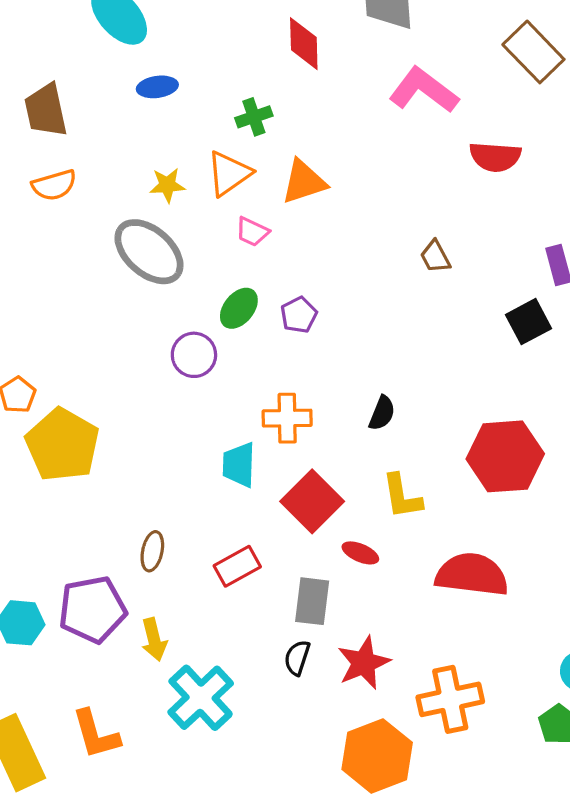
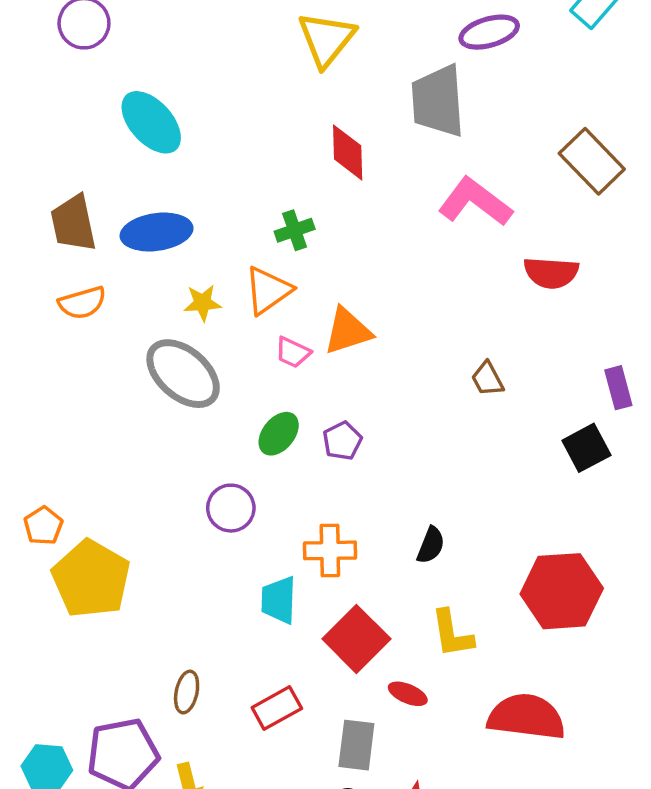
blue ellipse: (157, 87) -> (157, 232), moved, size x1.6
orange triangle: (304, 182) -> (348, 331), moved
purple circle: (194, 355) -> (231, 508), moved

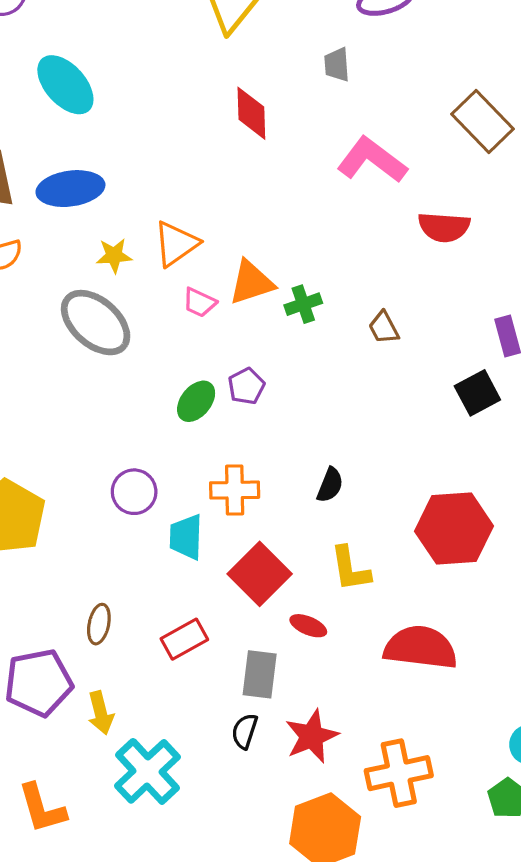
gray trapezoid: (438, 101) -> (337, 65), size x0.5
green cross: (295, 230) -> (303, 304), moved
green ellipse: (279, 434) -> (196, 401), moved
purple circle: (231, 508) -> (134, 492), moved

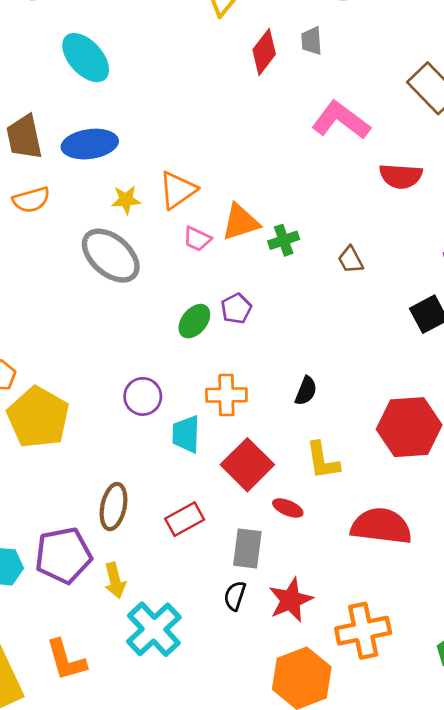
red diamond: (251, 113) -> (264, 52), moved, turned 39
brown ellipse: (99, 624) -> (113, 507), size x1.4

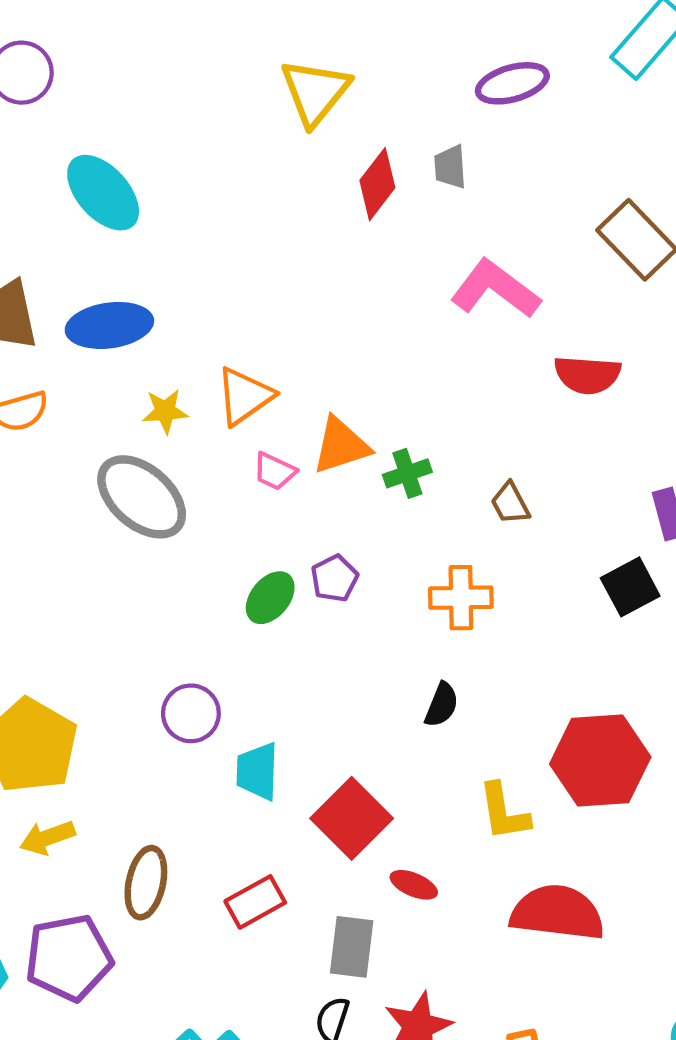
orange cross: (226, 395) -> (461, 598), moved
yellow L-shape: (323, 461) -> (504, 812), moved
yellow arrow: (115, 580) -> (47, 838), moved, turned 84

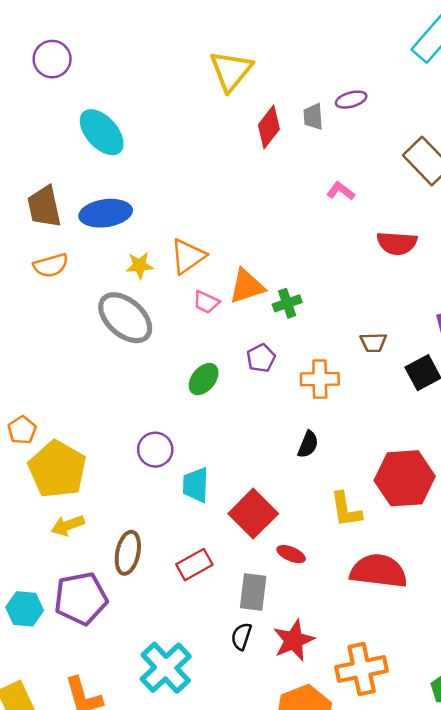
purple ellipse: (512, 83) -> (351, 100), moved, size x0.7
pink L-shape: (495, 289) -> (341, 191), size x0.5
brown trapezoid: (510, 503) -> (373, 342), moved, turned -64
purple pentagon: (334, 578) -> (261, 358), moved

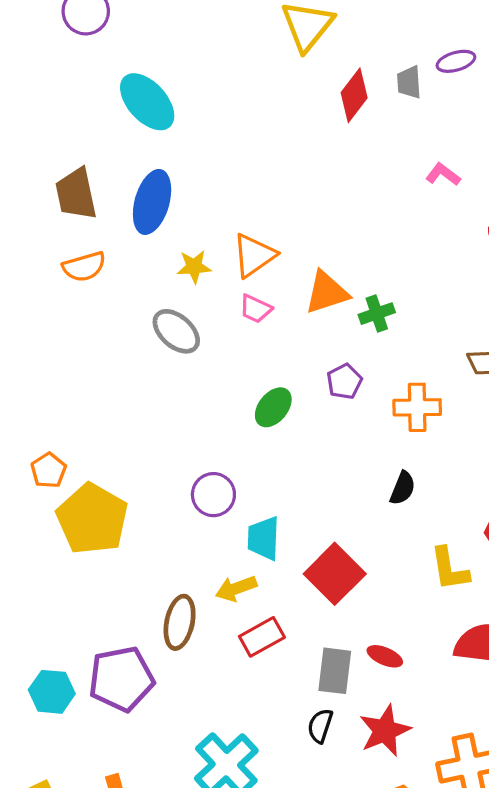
blue ellipse: (106, 213) -> (152, 202), turned -66
pink trapezoid: (206, 302) -> (255, 309), moved
gray ellipse: (125, 318) -> (176, 331), size x0.7
yellow arrow: (68, 525) -> (236, 588), moved
red ellipse: (291, 554) -> (385, 656), moved

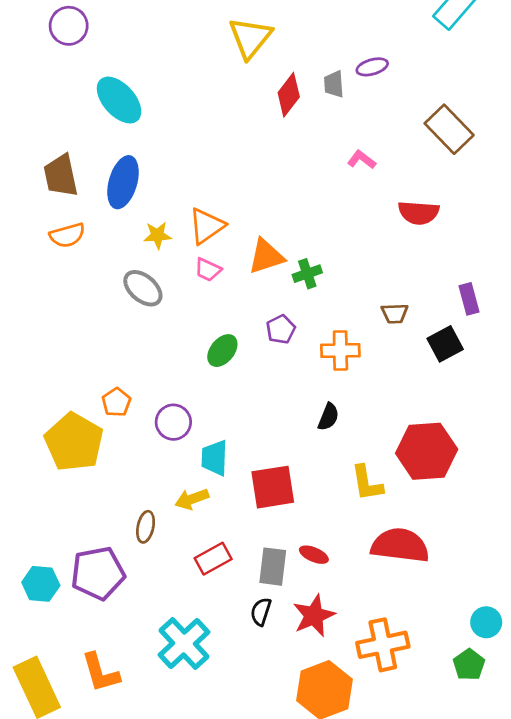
orange pentagon: (49, 470) -> (116, 402), moved
red square: (335, 574) -> (273, 487), turned 36
brown ellipse: (180, 622) -> (146, 527), size x0.7
red rectangle: (262, 637) -> (213, 559), moved

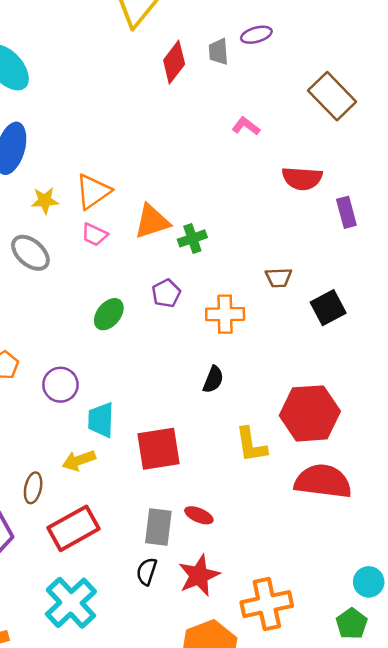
purple rectangle: (469, 299) -> (346, 212), moved
red semicircle: (400, 545) -> (323, 481), moved
red rectangle: (213, 559) -> (74, 528), moved, size x1.4

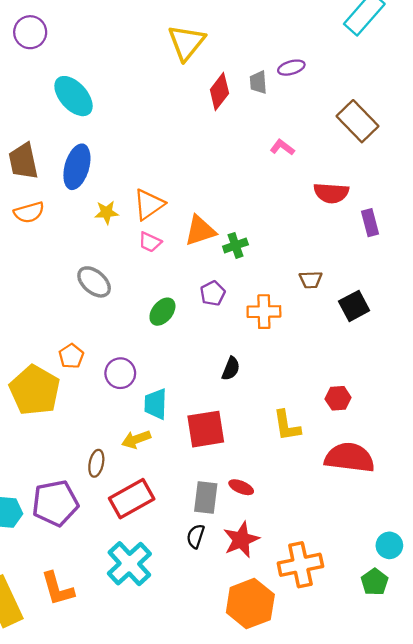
gray ellipse: (30, 253) -> (94, 282), moved
black semicircle: (213, 379) -> (231, 369), moved
red hexagon: (310, 413) -> (338, 398), size x0.5

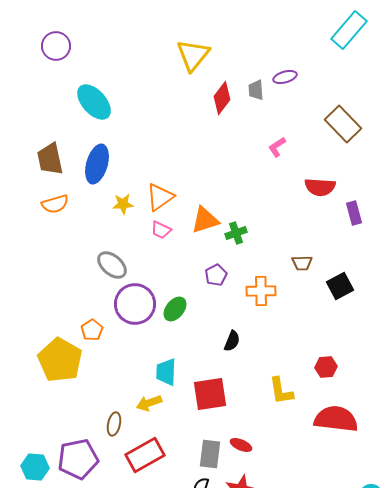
pink L-shape: (282, 147) -> (277, 147), turned -70
green ellipse: (162, 312) -> (175, 309), moved
purple circle: (120, 373) -> (135, 304), moved, size x1.5

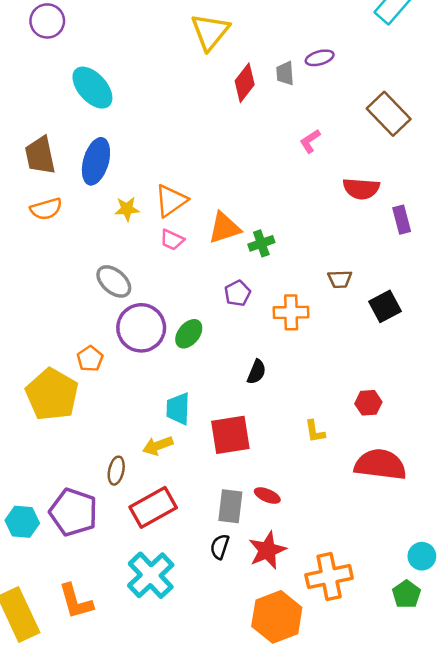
yellow L-shape: (281, 391) -> (315, 431), size x0.7
purple pentagon: (78, 459) -> (73, 512), turned 30

